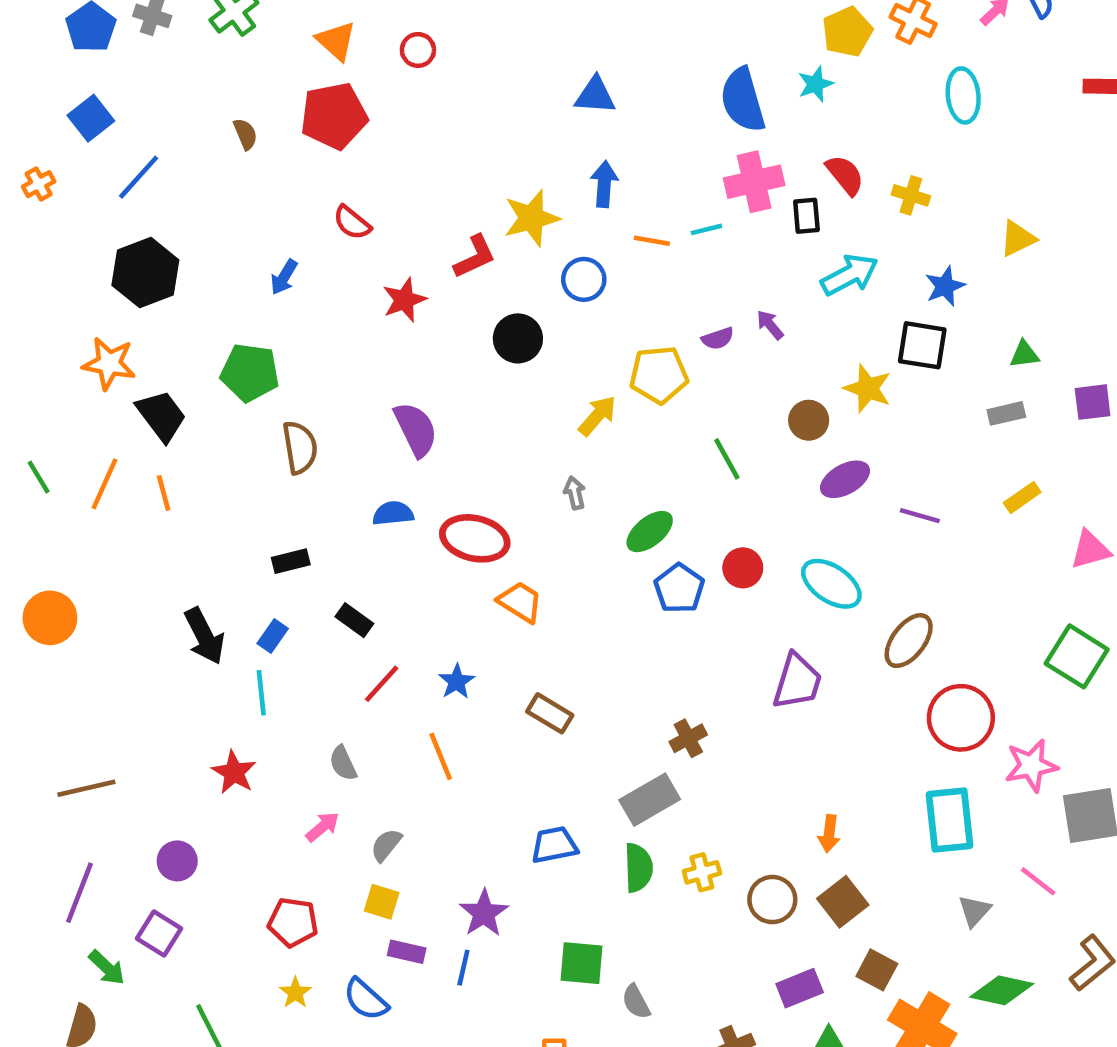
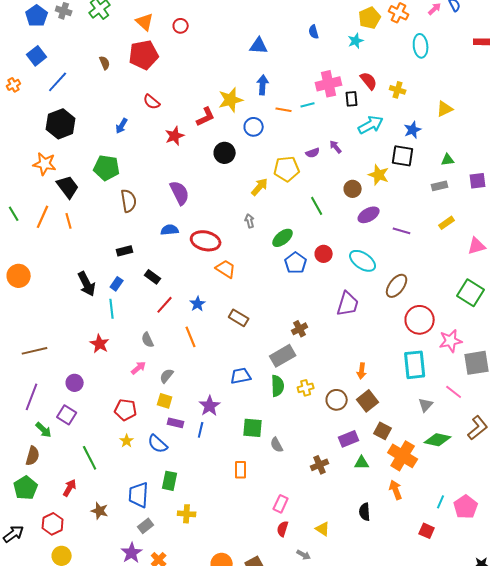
blue semicircle: (743, 100) -> (314, 32), moved, size x0.5

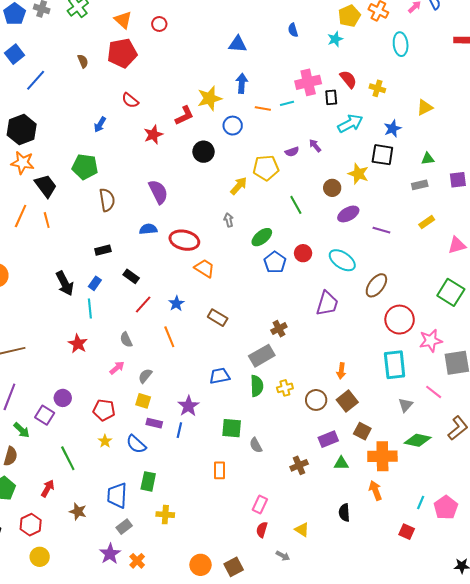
black hexagon: (61, 124) -> (22, 130), moved
purple circle: (75, 383) -> (63, 398), moved
orange cross: (403, 456) -> (382, 456), turned -32

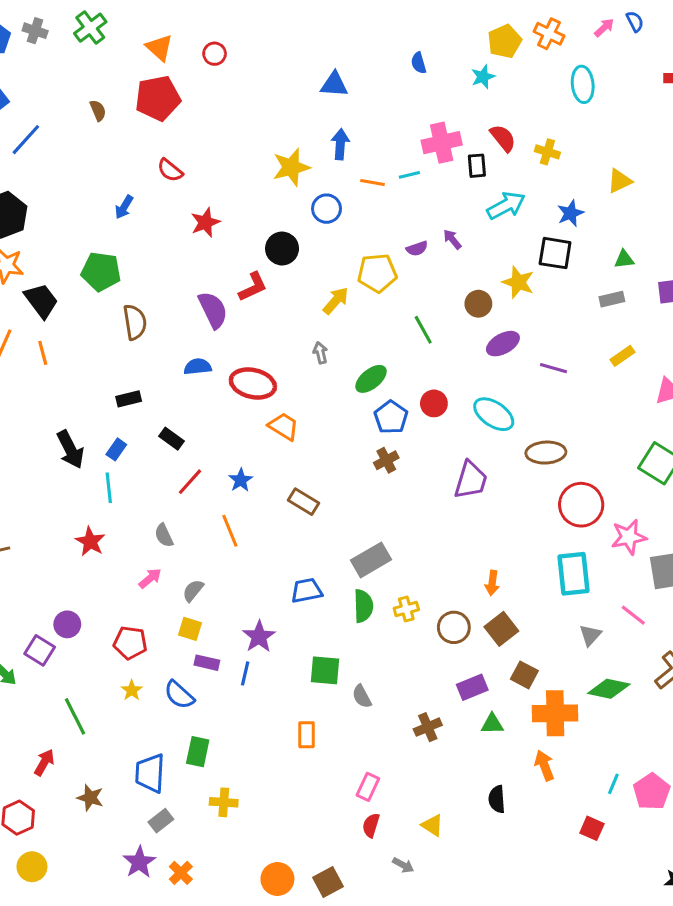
red L-shape: (184, 115) -> (253, 287), moved
brown ellipse: (376, 285) -> (546, 453), turned 50
brown cross: (279, 329) -> (386, 460), moved

